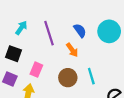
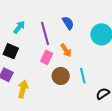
blue semicircle: (80, 31) -> (68, 23), moved
pink rectangle: (36, 70) -> (47, 57), moved

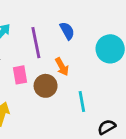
pink rectangle: (47, 57) -> (20, 75), moved, turned -40
brown circle: (61, 76) -> (46, 86), moved

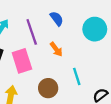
pink rectangle: (20, 75) -> (22, 61), size x1.5
brown circle: (46, 86) -> (48, 88), moved

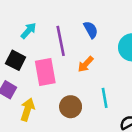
orange arrow: (56, 49) -> (86, 64), turned 72

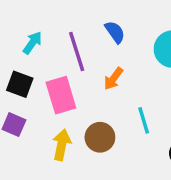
yellow arrow: (27, 109) -> (62, 145), moved

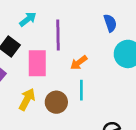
blue semicircle: (115, 32) -> (110, 23), moved
cyan line: (144, 120) -> (81, 90), moved

